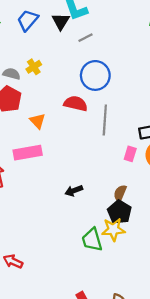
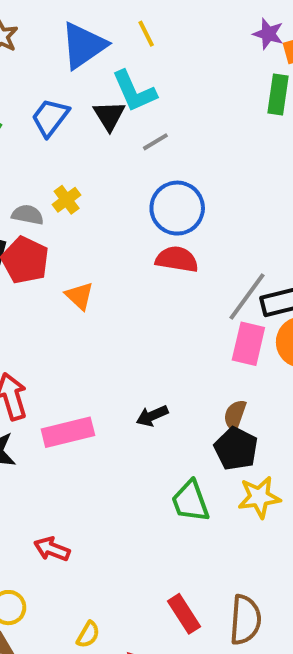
red semicircle: (76, 104) -> (177, 259), moved
gray line: (105, 120) -> (247, 297), moved, turned 36
pink rectangle: (28, 153) -> (68, 432), moved
pink rectangle: (130, 154) -> (248, 344), size x1.5
yellow star: (113, 229) -> (259, 497), moved

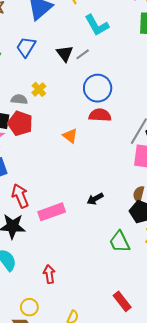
cyan L-shape: (134, 91) -> (97, 25), moved
black triangle: (109, 116) -> (65, 54), moved
orange triangle: (79, 296) -> (70, 136), moved
red arrow: (52, 549) -> (49, 274), turned 66

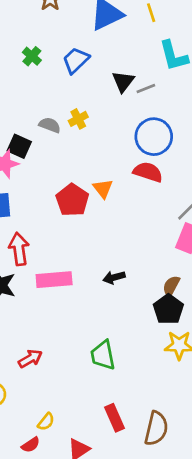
red pentagon: (20, 123) -> (72, 200), moved
green trapezoid: (120, 242) -> (103, 355), moved
red arrow: (49, 274) -> (30, 359), turned 54

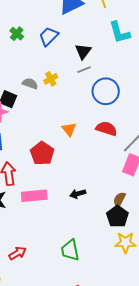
gray line: (146, 88) -> (84, 70), moved
red semicircle: (148, 172) -> (106, 129), moved
red pentagon: (72, 200) -> (42, 153), moved

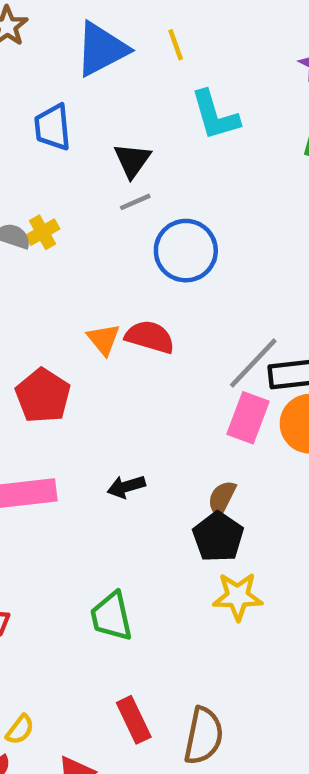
blue trapezoid: (49, 36) -> (53, 127), turned -50
yellow cross: (51, 79) -> (43, 232), moved
red semicircle: (106, 129) -> (150, 337), moved

